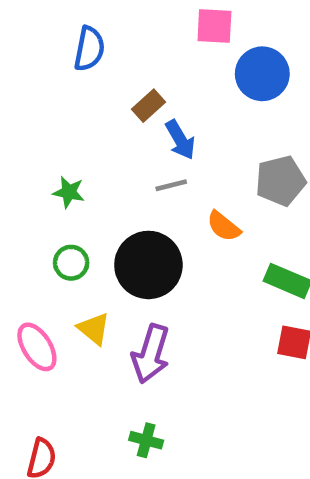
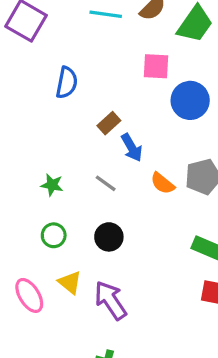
gray line: (171, 185) -> (106, 183), moved, turned 50
orange semicircle: (224, 226) -> (163, 183), moved
black circle: (148, 265) -> (109, 237), size x0.6
purple arrow: (151, 354) -> (111, 300), turned 129

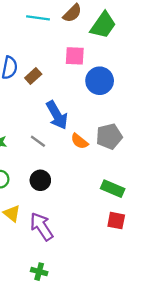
brown rectangle: (109, 123) -> (33, 76), moved
blue arrow: (132, 148) -> (57, 115), size x1.4

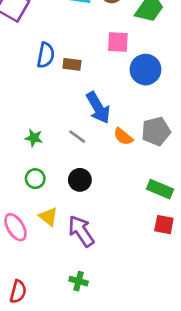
brown rectangle: (33, 76) -> (72, 64), turned 49

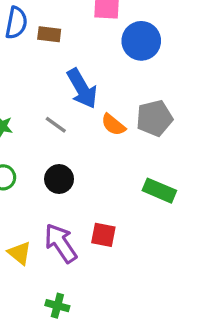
yellow triangle: (48, 217) -> (20, 253), moved
red square: (164, 225) -> (103, 235), moved

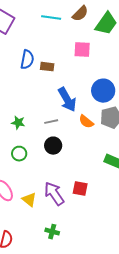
blue circle: (141, 41) -> (103, 91), moved
gray line: (56, 125) -> (51, 122), turned -48
black circle: (59, 179) -> (53, 146), moved

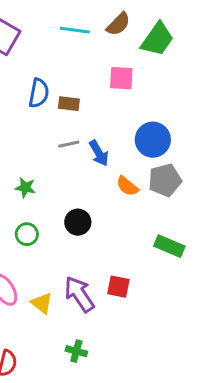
blue arrow: (67, 100) -> (99, 153), size x0.7
gray line: (51, 122) -> (69, 144), moved

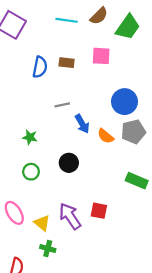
brown rectangle: (69, 104) -> (67, 63), moved
blue arrow: (99, 153) -> (82, 124), moved
green cross: (76, 351) -> (48, 249), moved

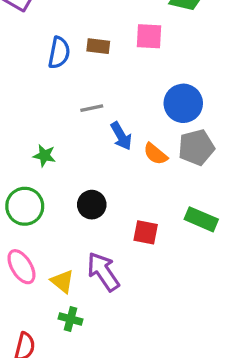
black circle: (69, 163) -> (92, 205), moved
green circle: (31, 172) -> (25, 206), moved, size x1.5
red square: (99, 211) -> (146, 232), moved

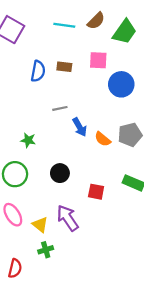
blue circle: (183, 103) -> (121, 84), moved
green cross: (70, 319) -> (46, 250), turned -32

